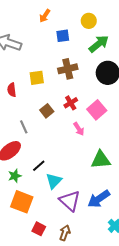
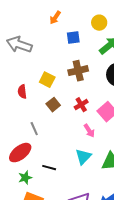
yellow square: (37, 78) -> (47, 80), turned 35
brown square: (47, 111) -> (53, 105), moved
black line: (39, 166) -> (49, 168), turned 56
cyan triangle: (54, 181) -> (83, 157), moved

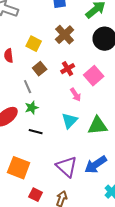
brown cross: (78, 71) -> (65, 35), turned -30
gray line: (34, 129) -> (28, 87), moved
green star: (25, 178) -> (32, 108), moved

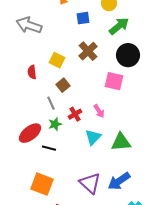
red cross: (68, 69) -> (75, 114), moved
pink square: (94, 76) -> (114, 81), moved, turned -36
black line: (36, 132) -> (49, 148), moved

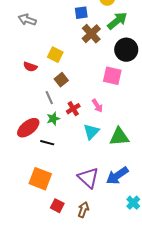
gray arrow: (29, 25) -> (27, 20), size x0.7
brown cross: (88, 51) -> (91, 34), moved
red semicircle: (32, 72) -> (30, 67), turned -64

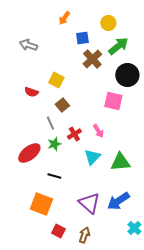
black line: (47, 143) -> (54, 176), moved

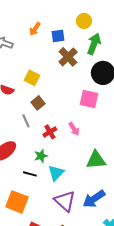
orange arrow: (64, 18) -> (35, 29), moved
green arrow: (118, 46) -> (94, 44), turned -30
green star: (54, 144) -> (41, 156), moved
cyan triangle: (92, 157) -> (56, 173), moved

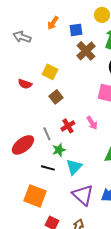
gray line: (26, 121) -> (47, 134), moved

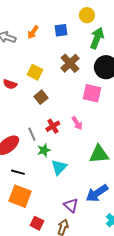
orange arrow: (53, 23) -> (33, 32), moved
brown cross: (86, 51) -> (70, 63), moved
black line: (48, 168) -> (18, 172), moved
purple triangle: (83, 195) -> (71, 205), moved, size x0.7

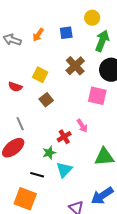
red cross: (53, 126) -> (64, 137), moved
gray line: (32, 134) -> (20, 124), moved
black line: (18, 172) -> (37, 175), moved

